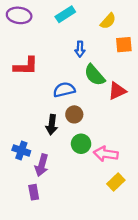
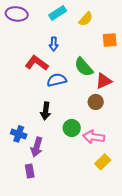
yellow semicircle: (108, 21) -> (86, 19), moved
blue arrow: (80, 49) -> (54, 44), moved
red L-shape: (26, 66) -> (37, 63), moved, turned -145
brown circle: (74, 114) -> (96, 102), moved

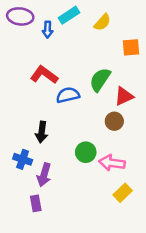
blue arrow: (54, 44) -> (48, 30), moved
green semicircle: (84, 67) -> (100, 80), turned 75
black arrow: (46, 111) -> (42, 132), moved

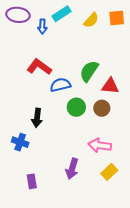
orange square: (131, 47) -> (117, 18), moved
red triangle: (124, 96) -> (110, 86), turned 30
green circle: (86, 152) -> (76, 107), moved
purple arrow: (44, 175) -> (72, 169), moved

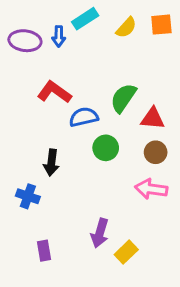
purple ellipse: (18, 15) -> (25, 41), moved
brown circle: (102, 108) -> (156, 152), moved
pink arrow: (100, 145) -> (151, 189), moved
yellow rectangle: (109, 172) -> (126, 252), moved

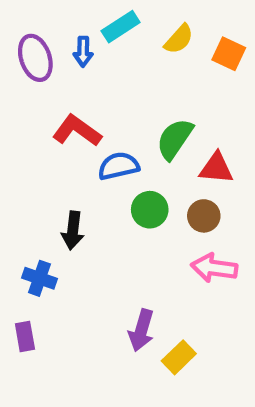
orange square: (161, 25) -> (229, 54), moved, turned 30
purple ellipse: (25, 41) -> (35, 58), turned 64
brown circle: (156, 152) -> (204, 216), moved
purple rectangle: (44, 251) -> (25, 337), moved

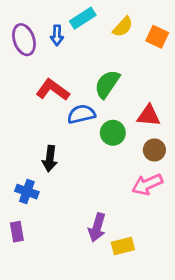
green semicircle: (175, 139) -> (107, 84), moved
green circle: (150, 210) -> (113, 133), moved
brown circle: (204, 216) -> (154, 150), moved
pink arrow: (214, 268) -> (147, 184), turned -32
yellow rectangle: (179, 357) -> (123, 246), turned 30

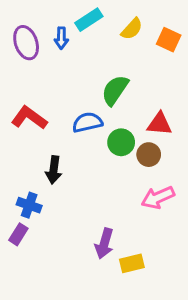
red L-shape: (53, 90) -> (29, 118), moved
brown circle: (154, 150) -> (149, 155), moved
purple rectangle: (17, 232) -> (18, 234), moved, turned 42

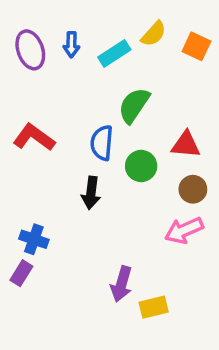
cyan rectangle: (89, 20) -> (114, 53), moved
blue semicircle: (87, 122) -> (102, 143), turned -72
brown circle: (149, 155) -> (193, 189), moved
black arrow: (54, 170) -> (91, 193), moved

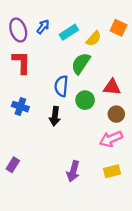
yellow semicircle: (154, 34) -> (94, 39), moved
blue arrow: (71, 45) -> (43, 27), turned -144
red L-shape: (34, 137) -> (21, 62), moved, turned 55
blue cross: (34, 239) -> (20, 107), moved
yellow rectangle: (154, 307) -> (112, 171), moved

